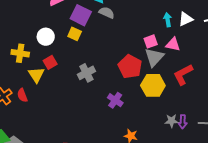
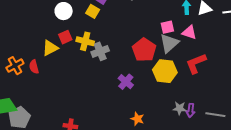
yellow cross: (20, 53) -> (85, 41), moved
yellow triangle: (36, 75) -> (50, 48), turned 30

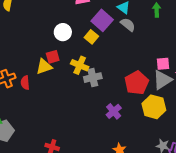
red square: (65, 37) -> (53, 57), moved

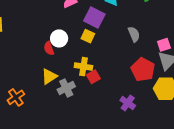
gray semicircle: (128, 25) -> (134, 34), moved, turned 42
red square: (53, 57) -> (93, 77), moved
gray cross: (93, 78) -> (66, 88), moved
red semicircle: (25, 83) -> (49, 48), moved

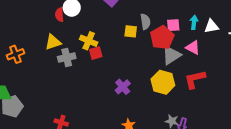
yellow square: (88, 36) -> (131, 31), moved, turned -32
pink square: (164, 45) -> (173, 25), moved
red pentagon: (143, 70) -> (162, 38), moved

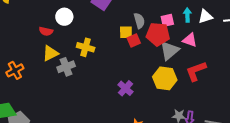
red semicircle: (59, 15) -> (46, 31), moved, turned -64
red pentagon: (162, 38) -> (158, 34), turned -30
red square: (96, 53) -> (134, 41), moved

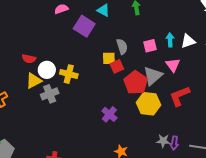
white circle: (64, 17) -> (47, 70), moved
red pentagon: (158, 34) -> (136, 83), moved, turned 30
pink triangle: (190, 40) -> (173, 65), turned 35

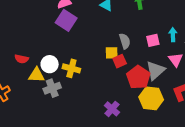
purple square: (84, 26) -> (66, 20), moved
red semicircle: (29, 59) -> (22, 59), moved
yellow triangle: (34, 81) -> (36, 75), turned 30

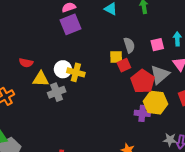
purple square: (66, 20) -> (71, 24), turned 35
white circle: (50, 64) -> (63, 69), moved
purple cross: (112, 109) -> (142, 113), moved, turned -35

